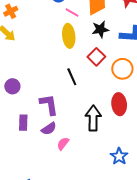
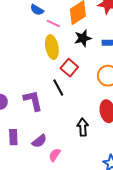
red square: (96, 57) -> (69, 68), moved
purple L-shape: (49, 105) -> (33, 101), moved
black arrow: (93, 118) -> (83, 127), size x0.7

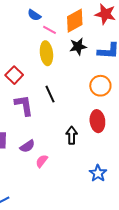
red square: (69, 68) -> (14, 75), moved

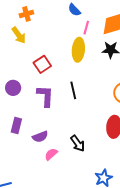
pink line: (49, 30) -> (86, 28), turned 64
black arrow: (72, 135) -> (78, 143), moved, turned 132

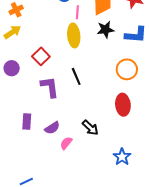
yellow arrow: (19, 35) -> (12, 32), turned -78
purple circle: (13, 88) -> (12, 68), moved

